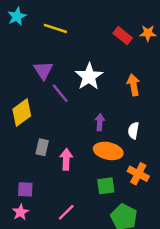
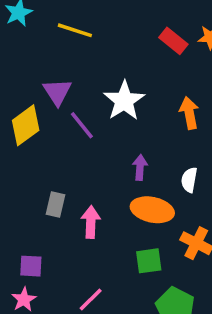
yellow diamond: (22, 112) -> (26, 125), moved

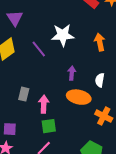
purple triangle: (57, 92) -> (15, 18), moved
white star: (124, 101) -> (63, 35), turned 30
green square: (149, 261) -> (49, 126), moved

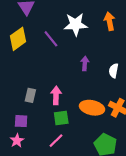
orange arrow: (100, 42) -> (109, 21), moved
gray rectangle: (24, 94) -> (30, 95), moved
orange ellipse: (79, 97) -> (92, 108), moved

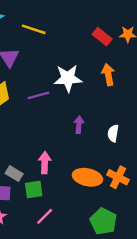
purple line: (51, 39) -> (39, 95), turned -66
gray rectangle: (30, 95) -> (14, 174), moved, turned -72
green square: (61, 118) -> (34, 189), moved

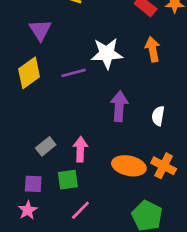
purple arrow: (79, 125) -> (119, 106), size x1.5
gray rectangle: (14, 174) -> (46, 146), moved, turned -70

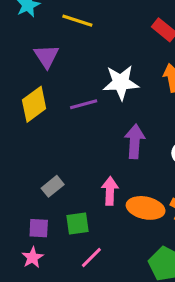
pink arrow: (80, 149) -> (110, 191), moved

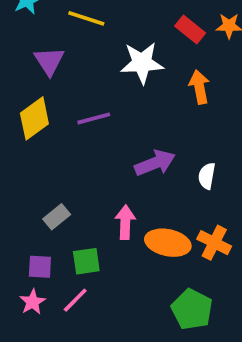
white star: (121, 83) -> (142, 63), moved
purple arrow: (135, 141) -> (155, 163), turned 64
pink line: (91, 258) -> (75, 300), moved

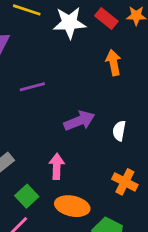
white star: (142, 63) -> (69, 23), moved
orange ellipse: (168, 243) -> (72, 206), moved
green square: (86, 261) -> (27, 196), turned -35

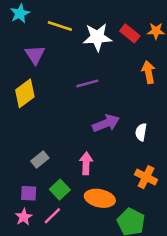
orange arrow: (113, 63) -> (149, 72), moved
purple line: (32, 87) -> (87, 83), moved

